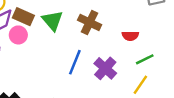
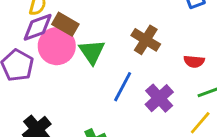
green triangle: (52, 21) -> (92, 52), moved
pink circle: (18, 35) -> (57, 46), size x1.6

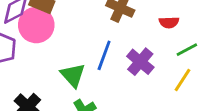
green triangle: (92, 52) -> (73, 75), moved

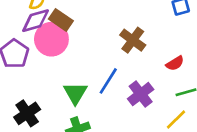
red semicircle: (169, 22) -> (175, 63), turned -42

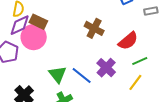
red semicircle: (175, 63) -> (128, 41), size x1.5
blue line: (108, 81) -> (82, 75), moved, turned -75

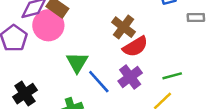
red semicircle: (128, 41) -> (135, 47), moved
green triangle: (58, 74) -> (77, 62), moved

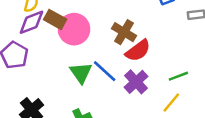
pink circle: (48, 25) -> (74, 29), moved
blue line: (99, 82) -> (105, 71), moved

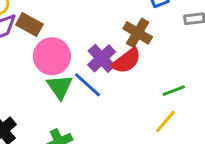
pink circle: (74, 29) -> (52, 56), moved
brown cross: (124, 32) -> (138, 33), moved
purple cross: (136, 82) -> (102, 58), moved

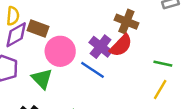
green triangle: (60, 87) -> (42, 79), moved
green line: (174, 91) -> (163, 64), turned 42

